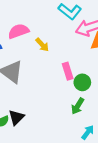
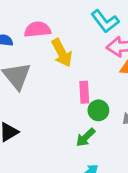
yellow arrow: (42, 45) -> (62, 53), size x1.5

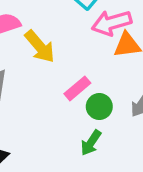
pink rectangle: (84, 92) -> (77, 88), turned 65

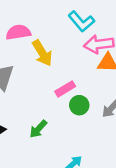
green arrow: (91, 143) -> (38, 129), moved

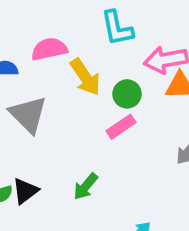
cyan L-shape: (81, 21) -> (117, 28), moved, turned 32
green circle: (79, 105) -> (127, 94), moved

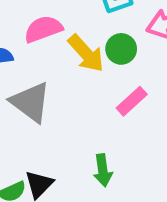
green circle: (127, 94) -> (121, 49), moved
green arrow: (86, 186) -> (103, 170), turned -40

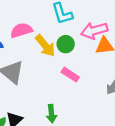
pink rectangle: (132, 101) -> (70, 75), turned 72

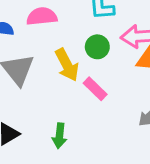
yellow arrow: (45, 46) -> (67, 65), moved

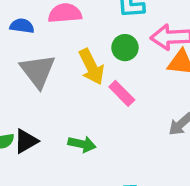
green arrow: (59, 136) -> (82, 144), turned -85

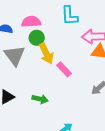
green circle: (125, 48) -> (37, 38), moved

